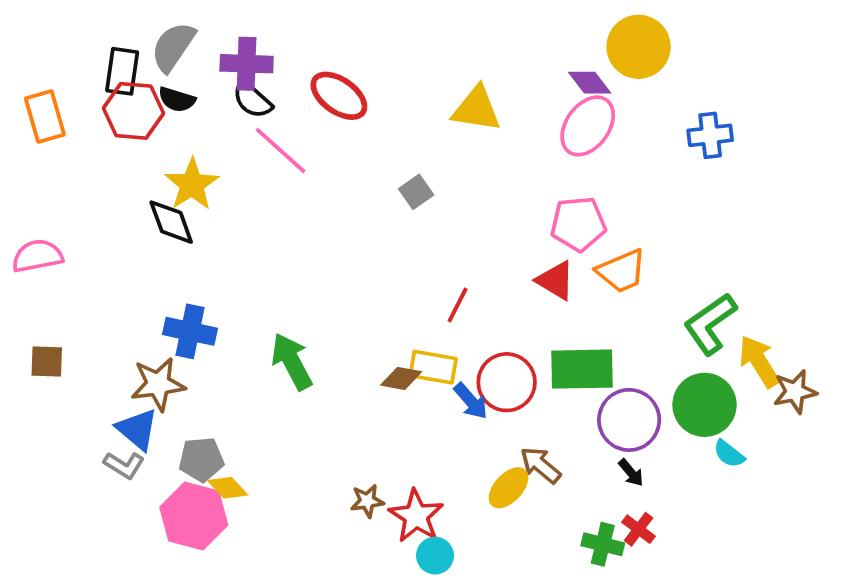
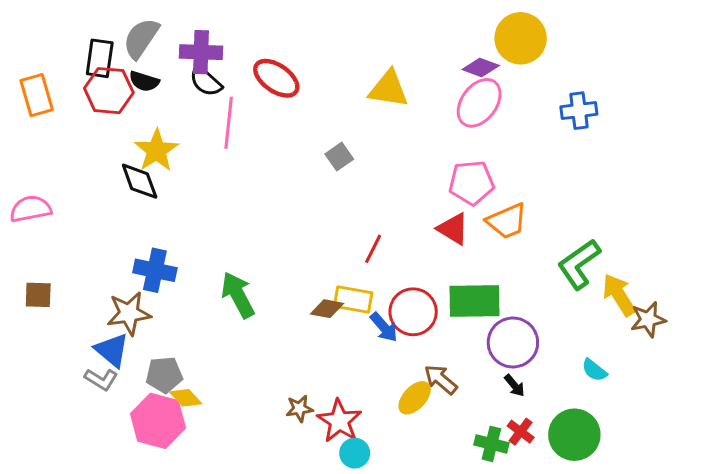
purple diamond: (590, 83) -> (481, 67), turned -32
pink line: (280, 150) -> (229, 123), turned 54
green circle: (704, 405) -> (574, 435), moved

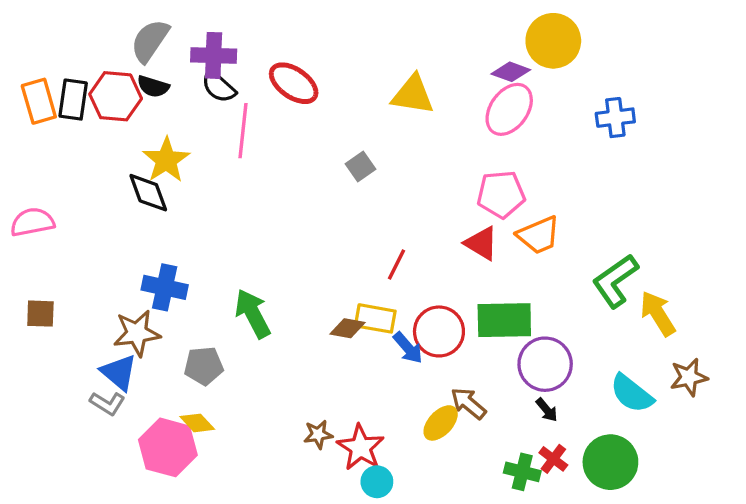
black rectangle: (100, 58) -> (73, 100), moved
brown star: (648, 319) -> (689, 377), moved
cyan semicircle: (594, 370) -> (632, 394), size x1.6
gray pentagon: (164, 375) -> (204, 366), moved

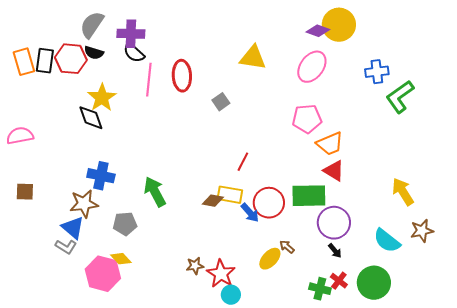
purple diamond: (511, 72) -> (318, 31), moved
red ellipse: (294, 83) -> (182, 76), moved, turned 52
red triangle: (481, 243) -> (334, 171), moved
green L-shape: (615, 281) -> (400, 97), moved
brown arrow: (468, 403) -> (287, 247), size x0.7

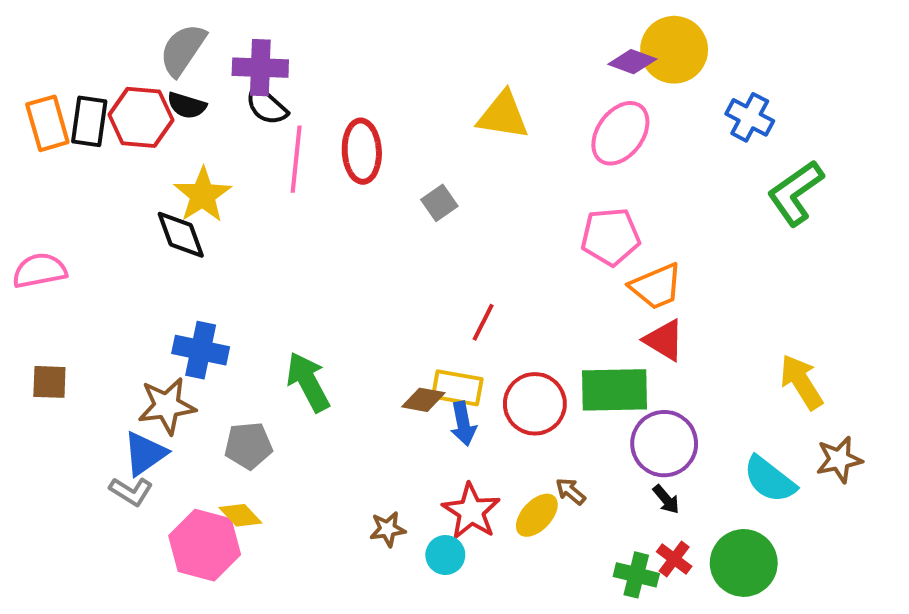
blue cross: (377, 72) -> (750, 117), moved, turned 35
blue arrow: (250, 213) -> (463, 424), moved, turned 30
blue triangle: (73, 228) -> (145, 454), turned 45
red star: (221, 274) -> (471, 511), moved
cyan circle: (231, 295) -> (445, 555), moved

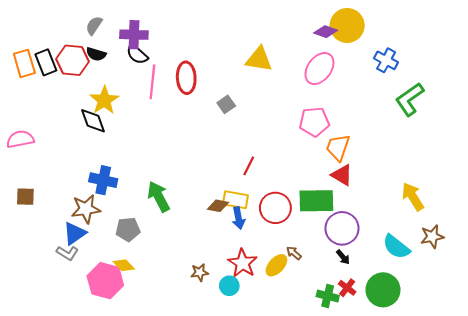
gray semicircle: (183, 50) -> (94, 25), size x0.7
black rectangle: (89, 121) -> (46, 62), turned -30
orange trapezoid: (656, 286) -> (338, 147), turned 132

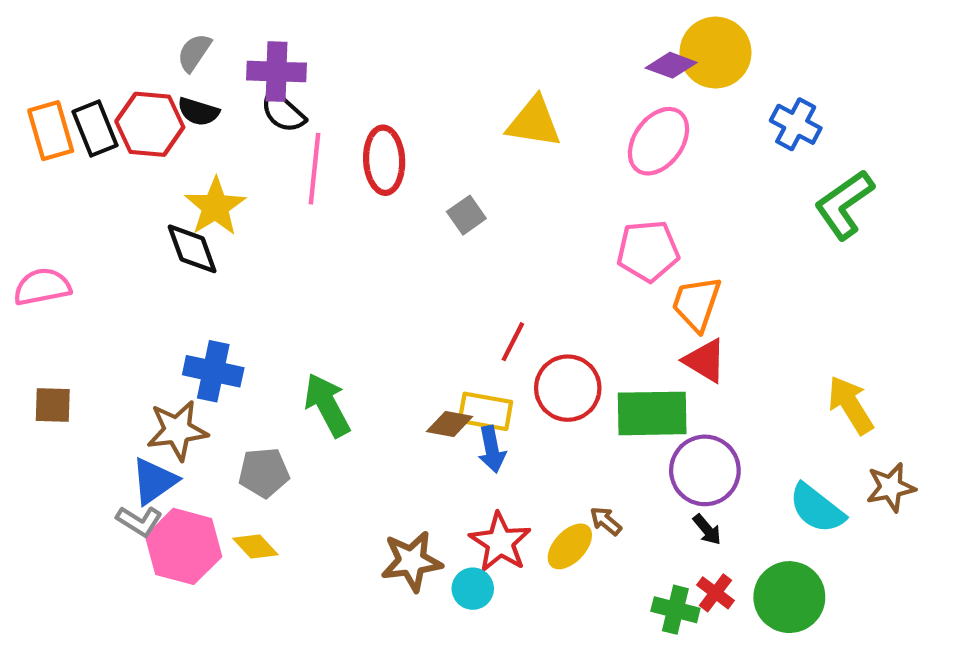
red circle: (275, 208) -> (568, 388), moved
brown star: (200, 272) -> (412, 561), size x1.6
pink hexagon: (105, 281) -> (184, 546), moved

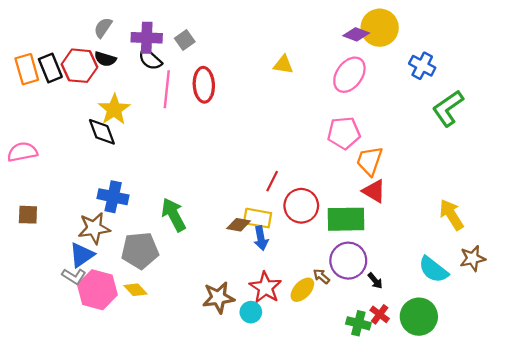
yellow triangle: (534, 122) -> (283, 65), size x0.7
gray square: (466, 215) -> (185, 40), moved
purple circle: (705, 470) -> (348, 261), moved
gray pentagon: (264, 473) -> (140, 251), size x1.4

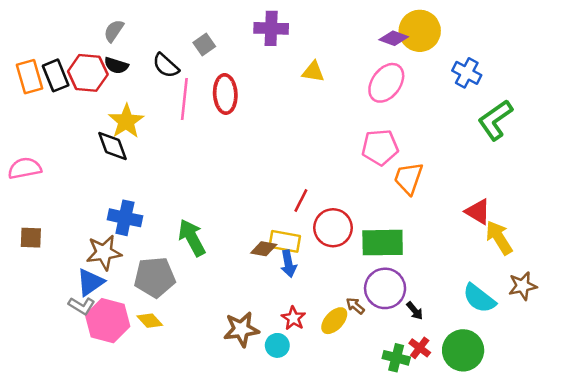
purple cross: (147, 38) -> (271, 28), moved
red triangle: (374, 191) -> (478, 212), moved
red star: (265, 287) -> (293, 318), size x0.7

